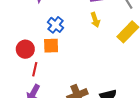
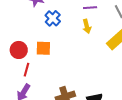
blue cross: (55, 25) -> (53, 18), moved

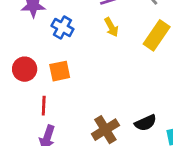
red circle: (19, 50) -> (25, 69), moved

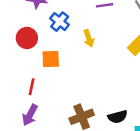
yellow arrow: (111, 27) -> (89, 38), moved
red circle: (25, 69) -> (27, 38), moved

